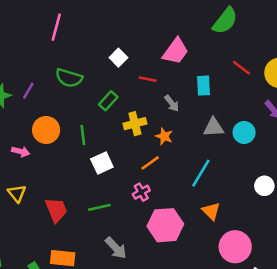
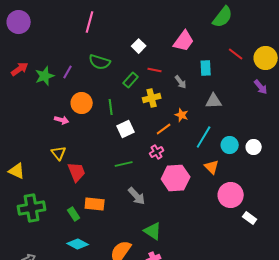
red line: (148, 79) -> (155, 70), moved
cyan circle: (244, 132) -> (230, 145), moved
orange star: (164, 136) -> (182, 115), moved
red trapezoid: (56, 210) -> (77, 172), moved

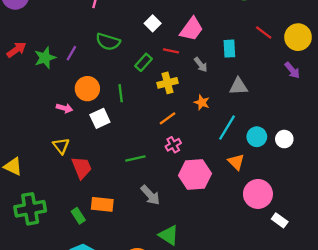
pink trapezoid: (184, 41) -> (192, 29), moved
white square: (126, 129) -> (100, 118), moved
orange line: (164, 129) -> (168, 118), moved

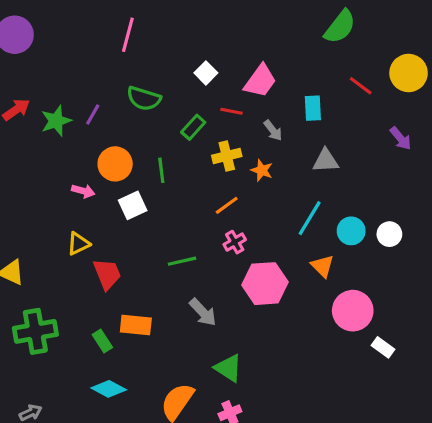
yellow circle: (298, 37) -> (409, 73), moved
orange star: (202, 102) -> (262, 170), moved
yellow triangle: (61, 146) -> (78, 244), turned 42

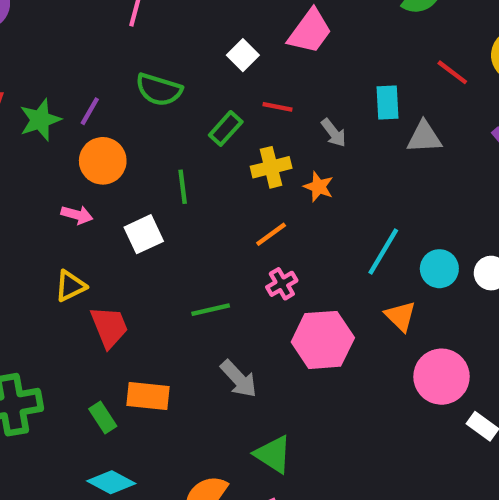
pink trapezoid: (260, 81) -> (310, 31), moved
gray triangle: (326, 161) -> (424, 137), moved
orange circle: (115, 164) -> (103, 161), moved

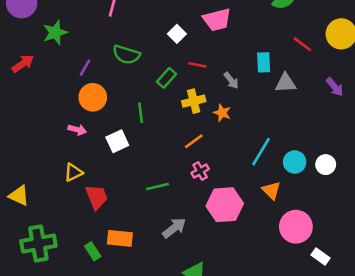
pink trapezoid: (310, 31) -> (217, 20), turned 40
green star: (40, 120) -> (55, 33), moved
gray arrow: (239, 379) -> (174, 228), turned -85

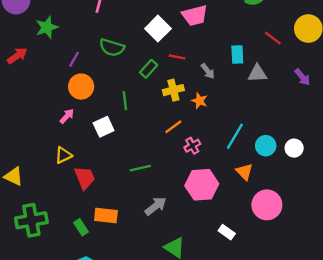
white square: (177, 34) -> (158, 29), size x1.5
pink arrow: (77, 130) -> (67, 116), turned -63
pink cross: (200, 171) -> (192, 146), moved
white rectangle: (320, 256) -> (227, 232), moved

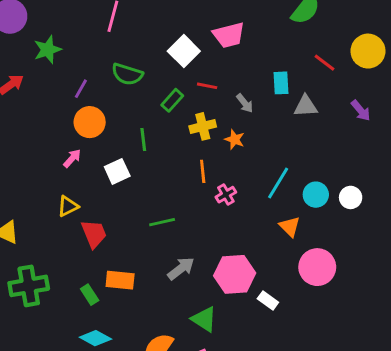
orange line: (173, 127) -> (203, 171), turned -60
pink hexagon: (202, 185) -> (235, 274), moved

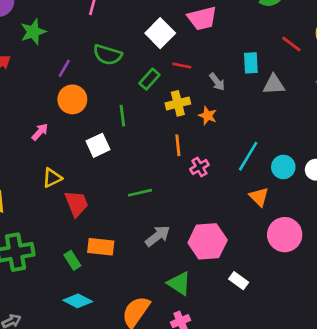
pink arrow: (72, 158) -> (40, 132), moved
white rectangle: (268, 300) -> (239, 281), moved

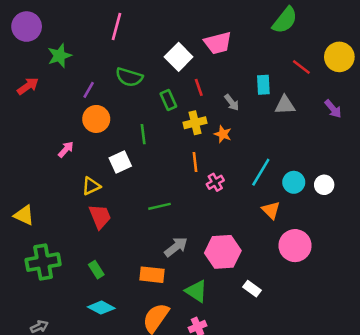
red line: (182, 66) -> (199, 87), turned 60
green rectangle: (149, 79) -> (168, 100), turned -66
yellow triangle: (52, 178) -> (91, 186), moved
orange rectangle: (101, 247) -> (152, 275), moved

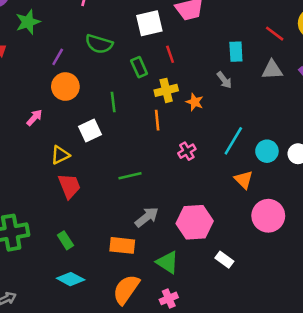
white square: (179, 57) -> (149, 23), turned 32
gray arrow: (232, 102) -> (224, 80), moved
gray triangle: (285, 105) -> (272, 70), moved
orange line: (195, 162) -> (157, 120), moved

